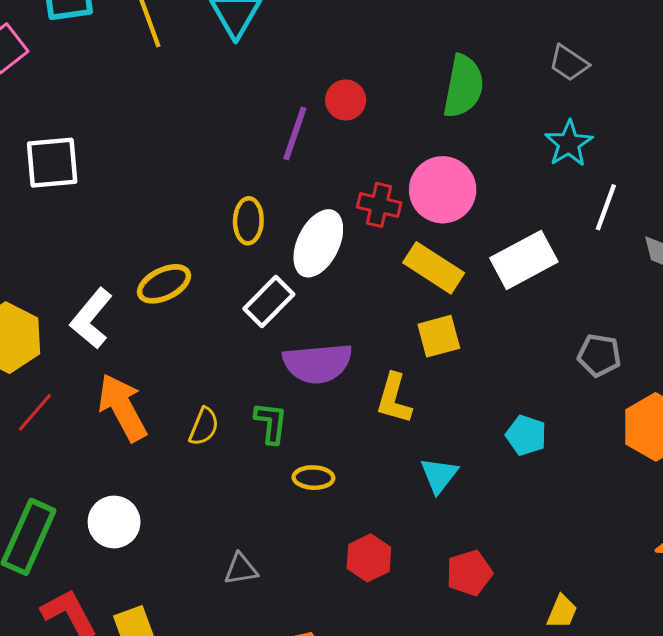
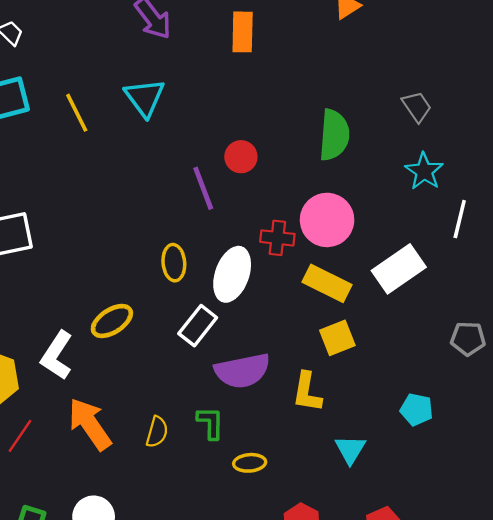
gray trapezoid: (569, 63) -> (417, 107), turned -152
purple line: (295, 133) -> (203, 188), turned -33

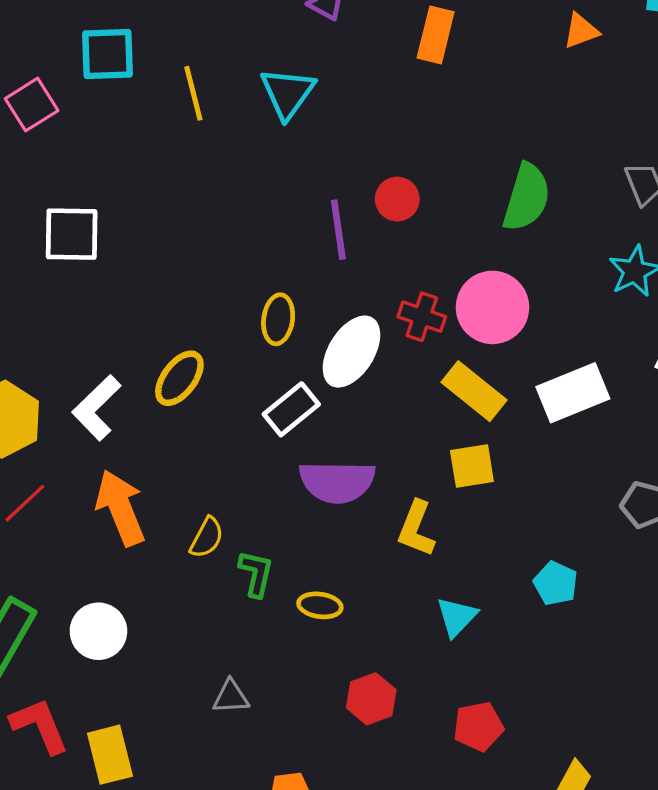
yellow ellipse: (112, 321) -> (179, 378), turned -33
green L-shape: (211, 423) -> (256, 574), moved

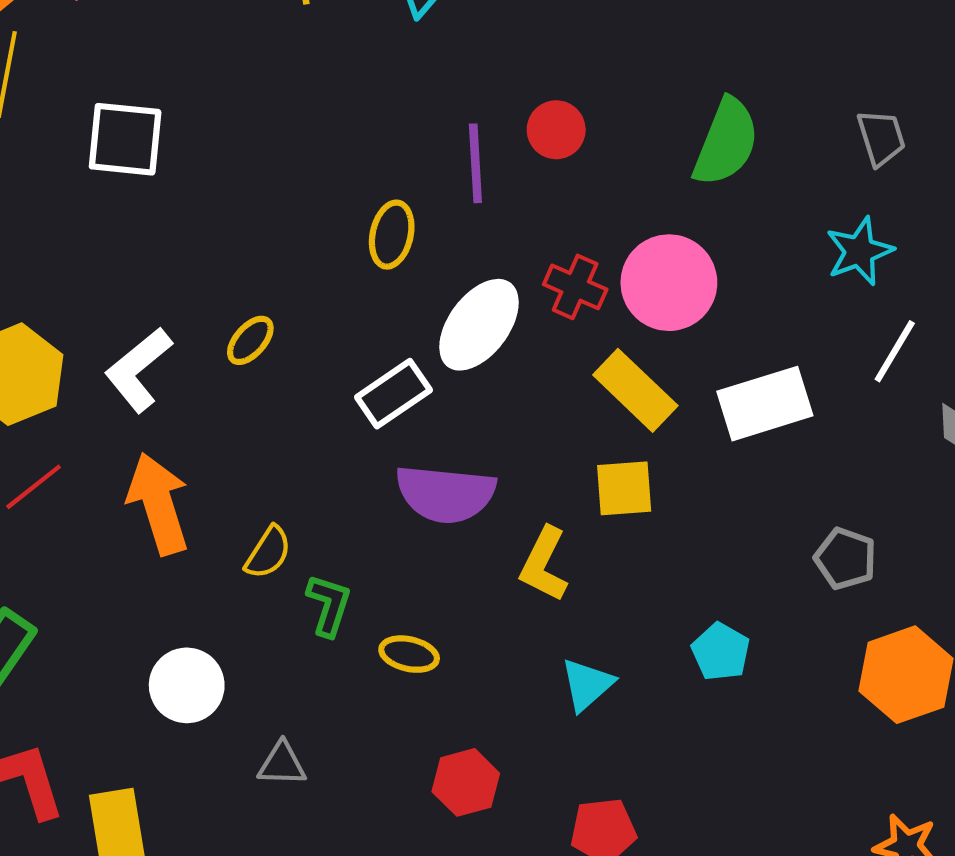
yellow ellipse: (278, 319) -> (392, 235), moved
yellow ellipse: (179, 378) -> (250, 340), size x0.7
white circle: (98, 631) -> (187, 685), moved

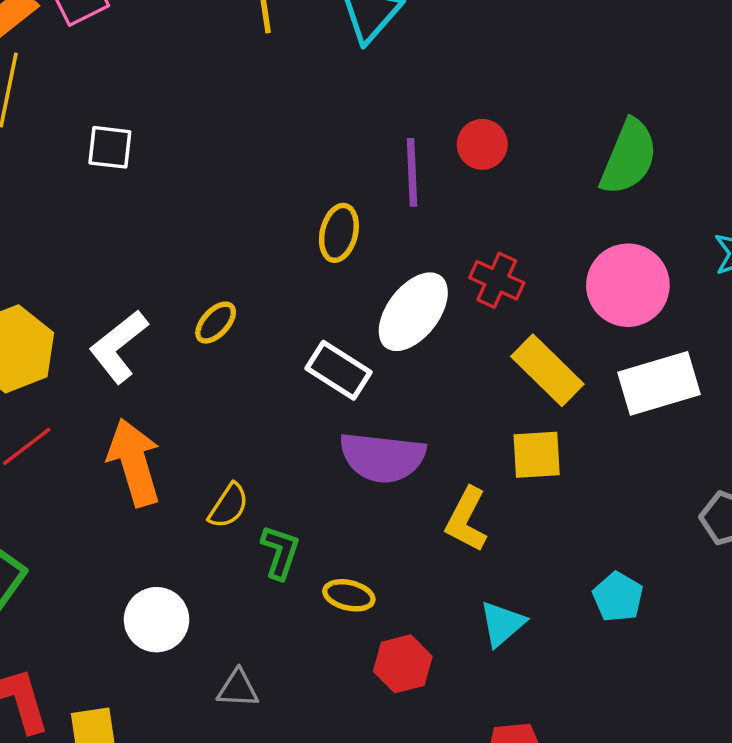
white square: (125, 139) -> (110, 147), size x0.7
pink circle: (669, 283) -> (628, 285), moved
white rectangle: (393, 394) -> (339, 370), turned 66
red hexagon: (466, 782) -> (403, 664), moved

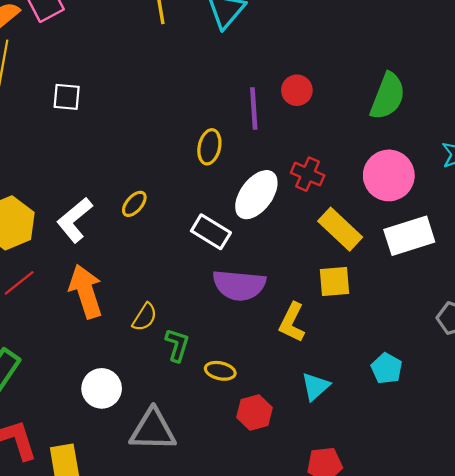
gray triangle: (238, 689) -> (153, 430), size x1.8

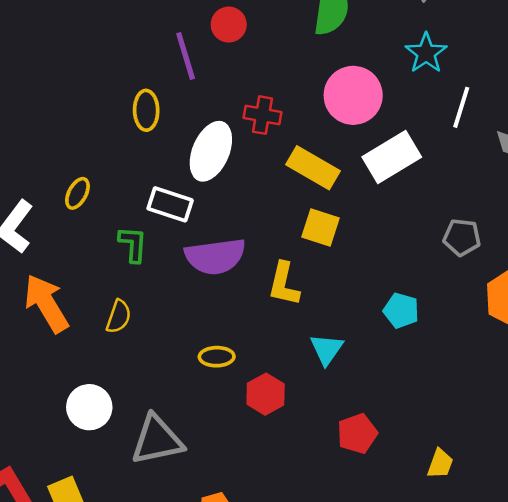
yellow square: (335, 282) -> (320, 227), turned 36
green L-shape: (177, 345) -> (133, 244), moved

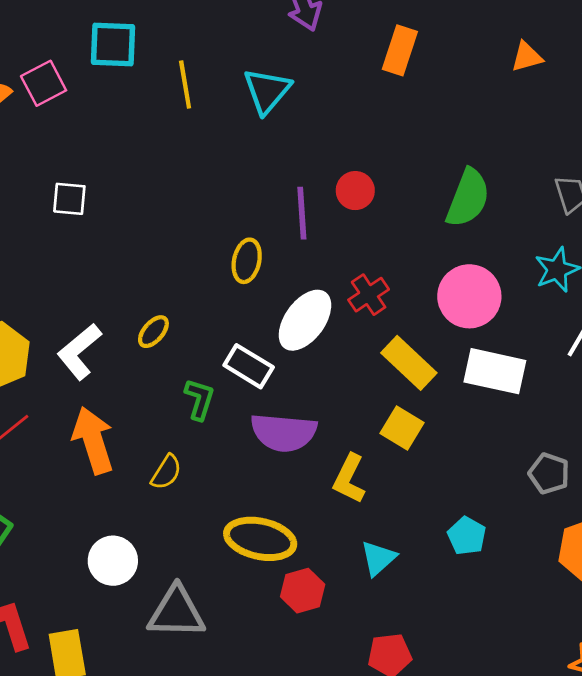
red cross: (263, 115) -> (369, 295), turned 33
white rectangle: (392, 157) -> (495, 371), turned 30
yellow ellipse: (217, 357) -> (260, 539), size x1.8

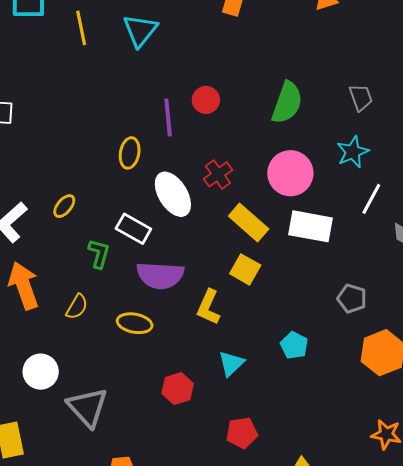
white ellipse: (305, 320) -> (173, 194), turned -66
yellow ellipse: (260, 539) -> (135, 323), moved, size x0.7
gray triangle: (176, 612) -> (87, 407), turned 48

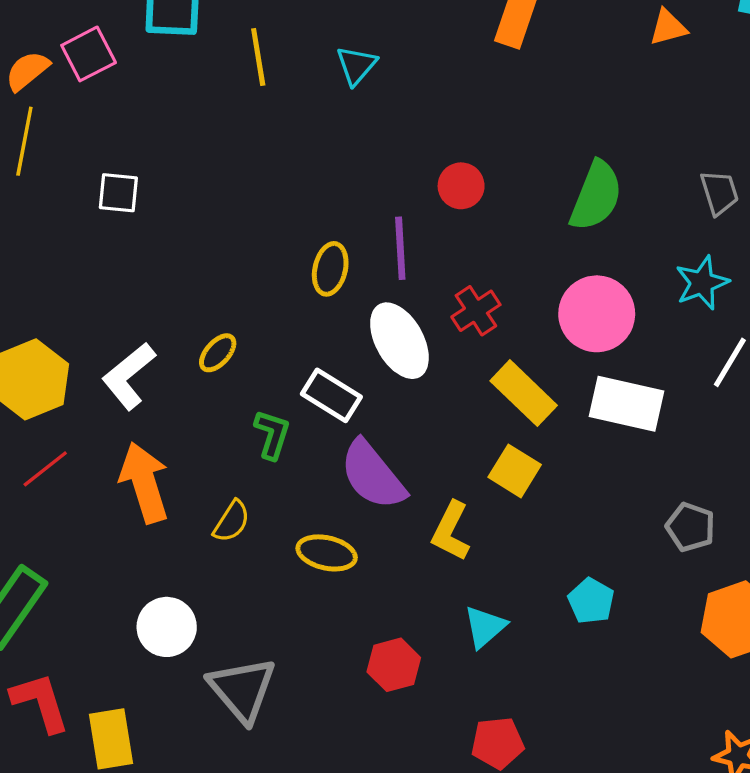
cyan triangle: (140, 30) -> (356, 65), size x0.7
purple line: (168, 117) -> (400, 248), moved
purple semicircle: (160, 275) -> (373, 475), turned 45

